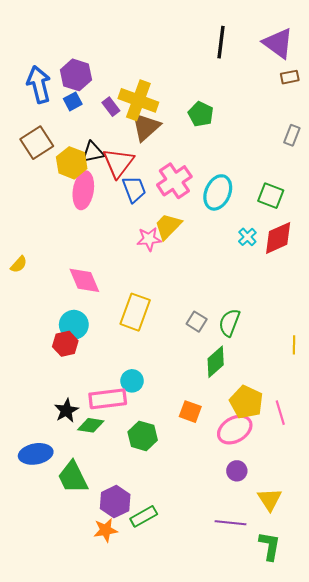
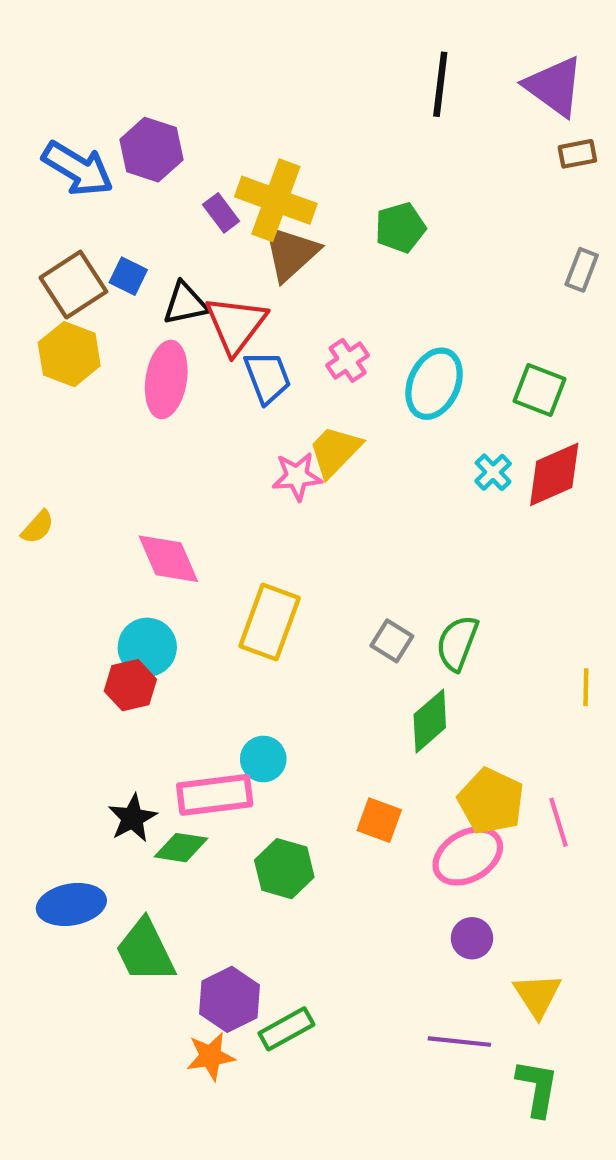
blue arrow: (39, 84) -> (78, 169), turned 135
blue square: (73, 101) -> (128, 276), moved, turned -36
green pentagon: (201, 114) -> (400, 228), turned 30
yellow hexagon: (72, 163) -> (69, 354), moved
pink cross: (174, 181) -> (348, 360), size x0.6

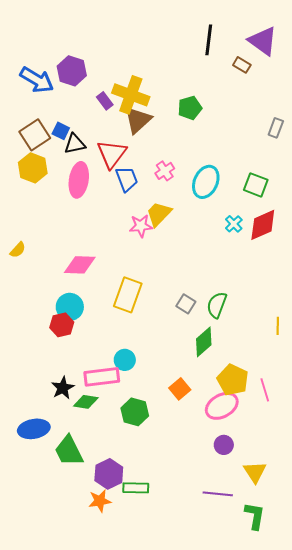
brown rectangle: (577, 154) -> (242, 65), moved, turned 42
black triangle: (185, 304) -> (75, 144), moved
pink diamond: (168, 559) -> (80, 265), turned -64
orange square: (379, 820) -> (180, 389), turned 30
green rectangle: (286, 1029) -> (136, 488), turned 30

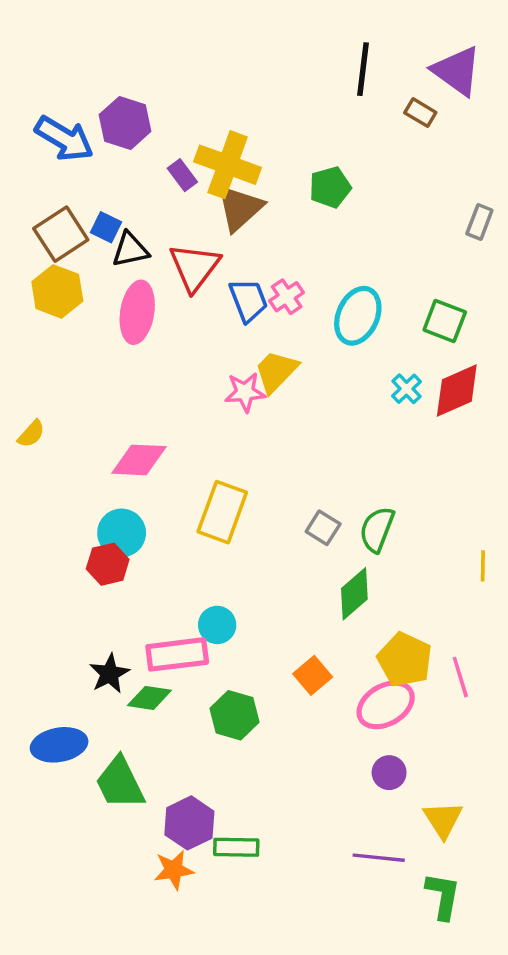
blue trapezoid: (127, 179) -> (248, 300), moved

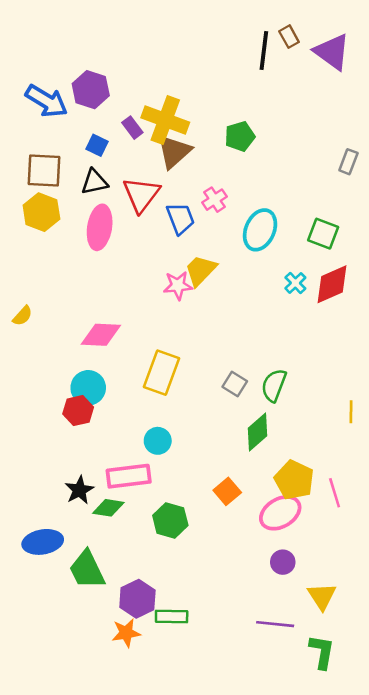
brown rectangle: (420, 113) -> (289, 37), moved, turned 30
blue square: (106, 227) -> (97, 145), moved
brown square: (61, 234) -> (44, 170), turned 36
pink cross: (287, 297) -> (215, 200), moved
cyan circle: (217, 625) -> (158, 441), moved

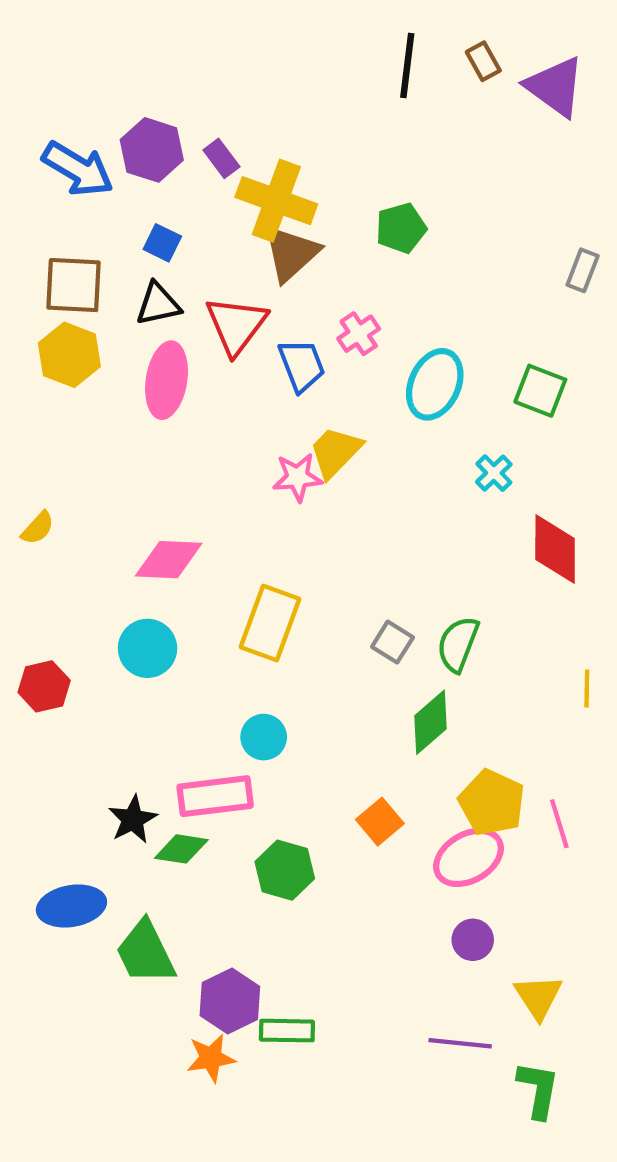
black line: (264, 50) -> (407, 65), moved
purple rectangle: (132, 128) -> (221, 158), moved
red diamond: (332, 284) -> (555, 549), moved, turned -66
red hexagon: (78, 411) -> (44, 686), moved

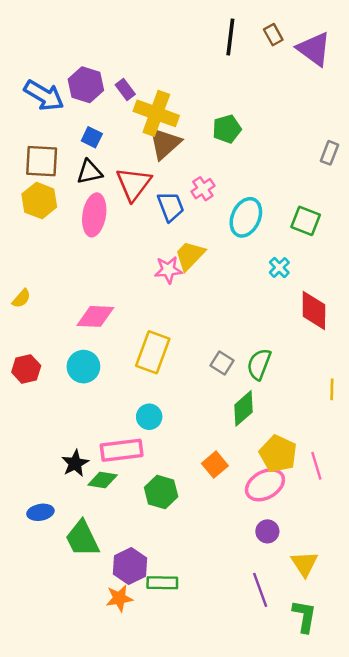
red hexagon: (44, 686) -> (26, 369), moved
blue ellipse: (71, 906) -> (40, 512), size x0.7
purple line: (460, 1043) -> (260, 590), turned 64

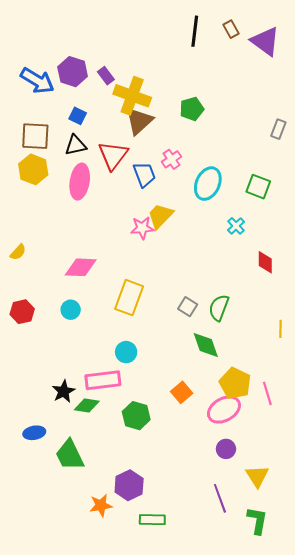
red diamond: (314, 310) -> (265, 262), size x0.7
cyan circle: (83, 367) -> (71, 310), size x0.7
green diamond: (243, 408) -> (206, 345), turned -68
purple hexagon: (130, 566) -> (129, 485), moved
green rectangle: (162, 583) -> (152, 520), moved

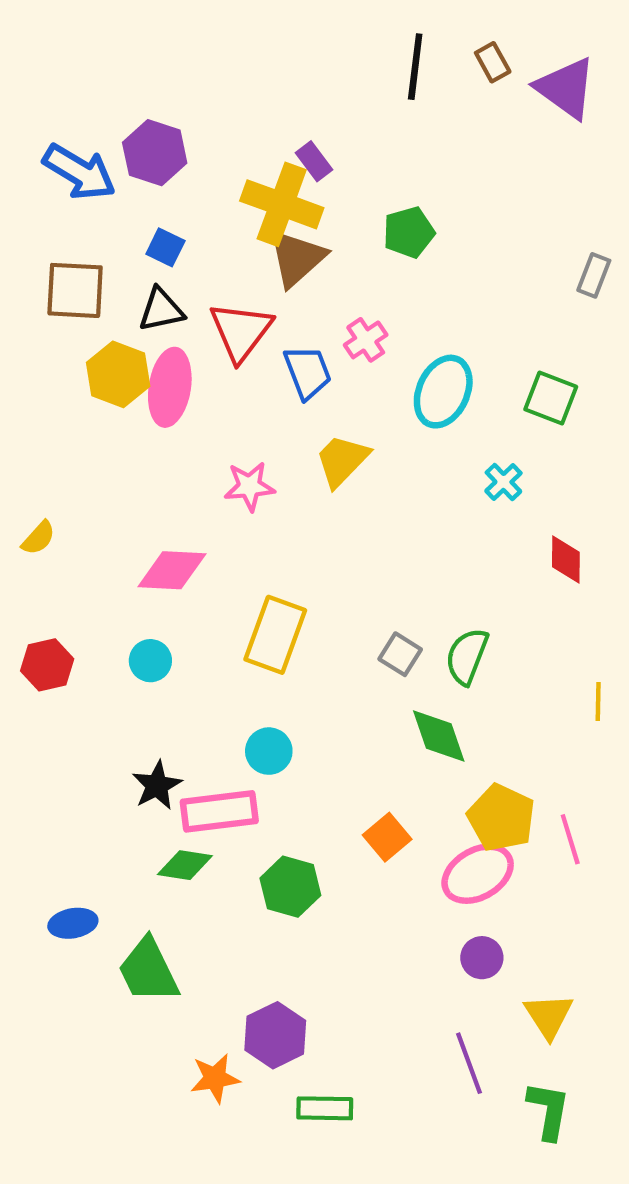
purple rectangle: (106, 76) -> (314, 161), moved
yellow hexagon: (33, 169) -> (118, 374), moved
pink star: (142, 228) -> (249, 486), moved
black star: (64, 391) -> (157, 785), moved

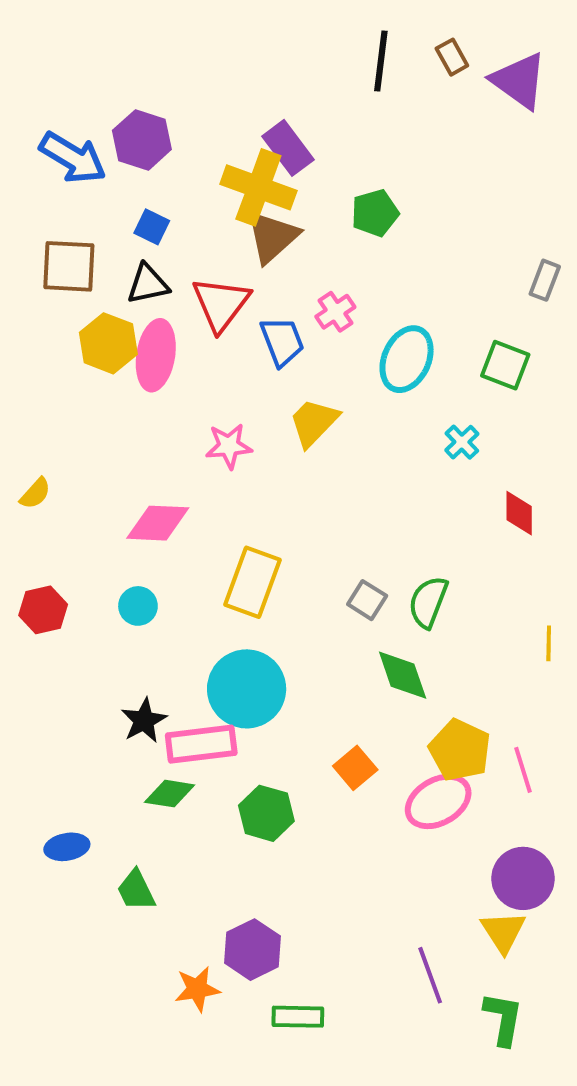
purple rectangle: (314, 161) -> (288, 148), size x1.5
gray rectangle: (594, 275) -> (545, 280), moved
cyan circle: (269, 751) -> (247, 689), size x1.8
purple circle: (482, 958) -> (523, 878), moved, size x1.6
green trapezoid: (148, 971) -> (136, 890), size x0.7

